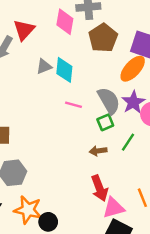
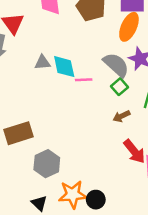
gray triangle: (44, 67) -> (42, 62), moved, turned 35
cyan diamond: (64, 70) -> (64, 67), moved

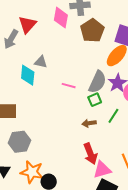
gray semicircle: (116, 65) -> (97, 82), turned 55
cyan diamond: (64, 67) -> (28, 75), moved

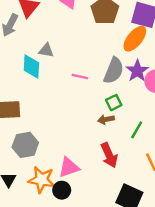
green square: (95, 100) -> (114, 103), moved
green line: (113, 116) -> (137, 130), moved
pink triangle: (102, 170) -> (69, 167), moved

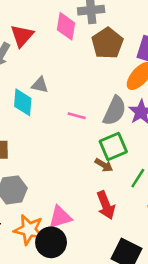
green square: (114, 103) -> (113, 146), size x1.5
brown arrow: (106, 119) -> (104, 165), turned -140
black circle: (62, 190) -> (51, 242), size x1.5

